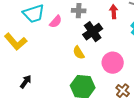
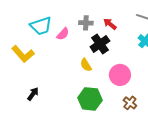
red arrow: (114, 12) -> (110, 24), moved, turned -48

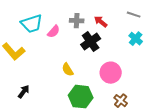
yellow semicircle: (86, 65) -> (68, 70), moved

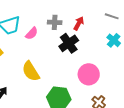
red arrow: (101, 22) -> (79, 23), turned 80
yellow semicircle: (68, 70) -> (31, 71), moved, size x1.5

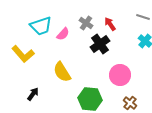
gray cross: (55, 22) -> (86, 23), turned 32
red arrow: (79, 23) -> (110, 24), turned -64

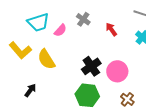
red arrow: (110, 24) -> (111, 29), moved
black cross: (100, 44) -> (91, 66), moved
yellow semicircle: (62, 72) -> (46, 59), moved

